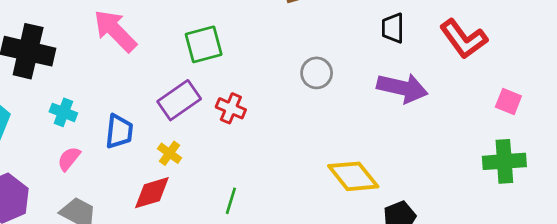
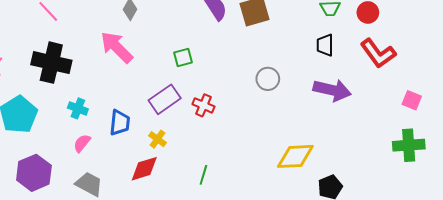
green square: (204, 44) -> (183, 57), size x0.7
yellow diamond: (353, 176) -> (295, 156), turned -54

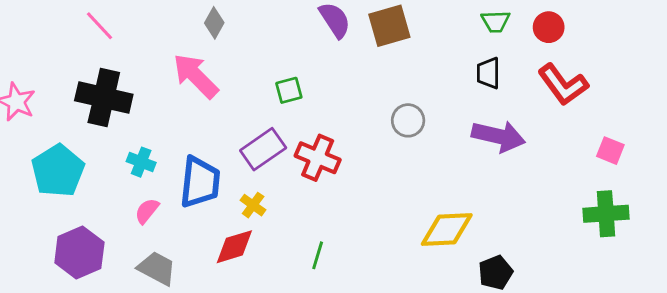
red cross: (203, 105) -> (318, 158), size x1.4
blue trapezoid: (120, 123) -> (200, 182), size x1.4

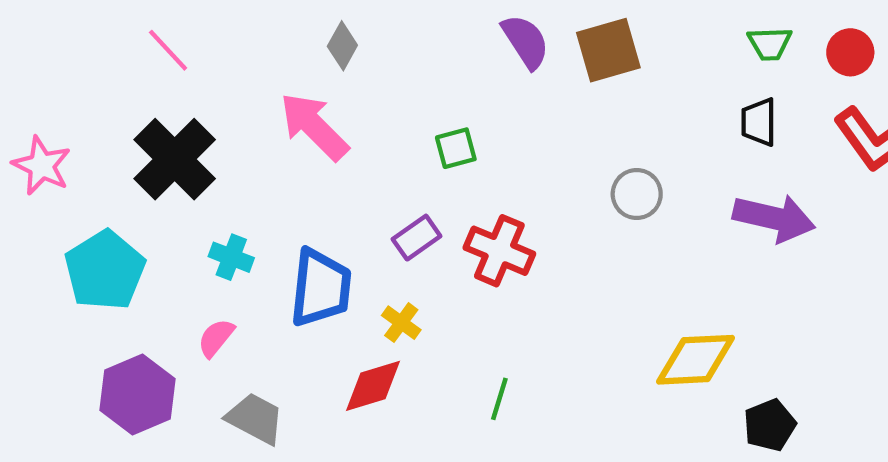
black cross: (104, 97) -> (175, 159), turned 32
purple rectangle: (263, 149) -> (417, 238), size x0.7
pink semicircle: (147, 211) -> (216, 338), moved

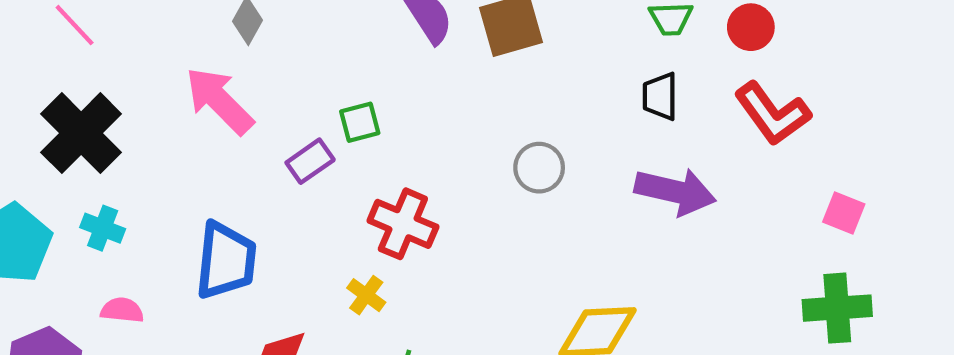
purple rectangle: (417, 238) -> (310, 161), moved
cyan cross: (231, 257) -> (103, 228), moved
yellow cross: (401, 323) -> (366, 295), moved
pink semicircle: (216, 338) -> (122, 310), turned 57

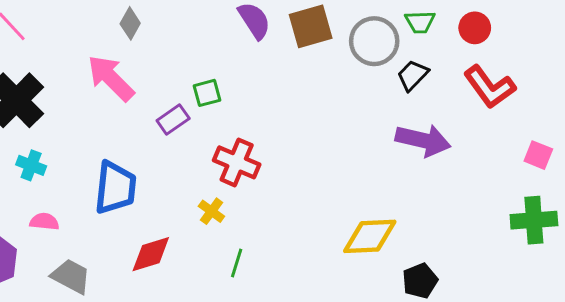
black trapezoid: (660, 96) -> (413, 75), turned 44
gray circle: (539, 168) -> (374, 41), moved, size x1.4

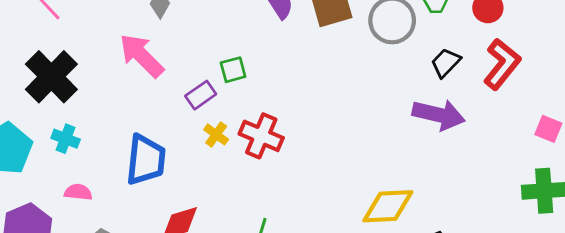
black trapezoid: (413, 75) -> (446, 63), moved
red L-shape: (490, 87) -> (502, 64), turned -105
yellow cross: (211, 211) -> (216, 134), moved

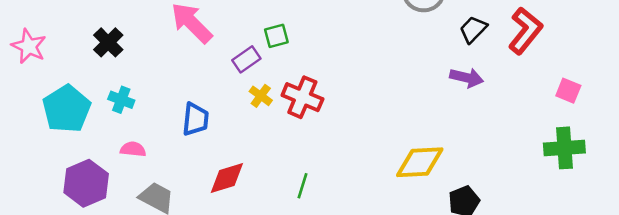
black cross: (51, 77) -> (108, 42), size x0.6
purple arrow: (439, 115) -> (467, 78), size x0.7
blue trapezoid: (146, 160) -> (196, 119), size x0.7

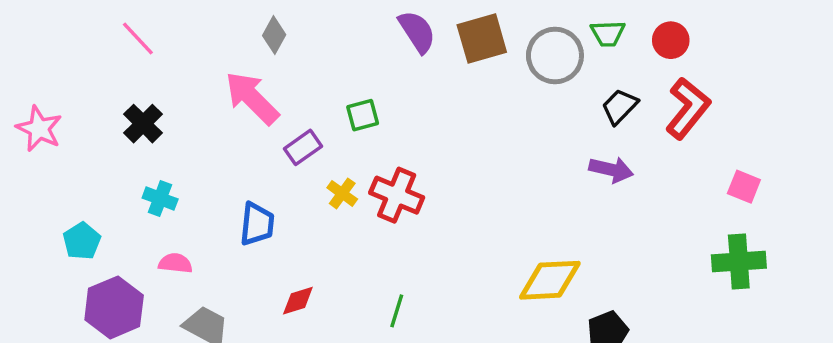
purple rectangle: (246, 59) -> (303, 147), moved
cyan pentagon: (67, 109) -> (82, 241), moved, size x0.6
red diamond: (227, 178) -> (298, 301), size x0.7

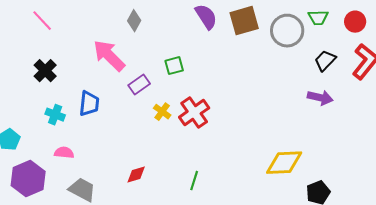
gray diamond: (274, 35) -> (134, 21), moved
red cross: (397, 195) -> (194, 113), turned 32
blue trapezoid: (257, 224) -> (89, 104), moved

